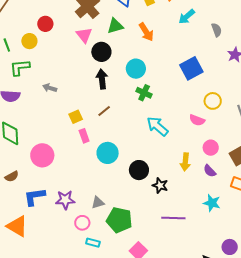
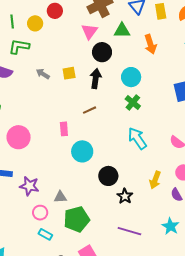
yellow square: (76, 117) -> (69, 73), moved
green pentagon: (119, 220) -> (77, 219), turned 30

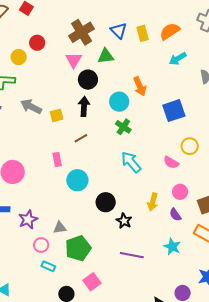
orange arrow: (150, 44) -> (140, 86), moved
yellow square: (69, 73) -> (57, 115), moved
gray arrow: (43, 74) -> (31, 107), size x1.5
purple star: (29, 186) -> (28, 220), turned -30

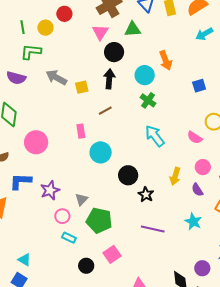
blue square: (174, 111) -> (199, 86), size x0.6
gray triangle: (60, 228) -> (81, 199), turned -40
green pentagon: (78, 248) -> (99, 220), turned 30

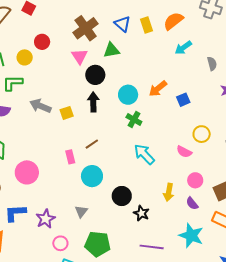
orange arrow: (166, 60) -> (158, 89), moved, turned 78
brown line: (105, 111) -> (92, 144), moved
gray triangle: (81, 199) -> (81, 211), moved
cyan star: (193, 222) -> (191, 235), size x1.4

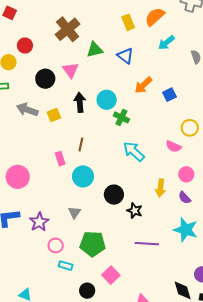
blue triangle: (122, 24) -> (125, 56), moved
pink triangle: (80, 56) -> (71, 70), moved
black circle: (95, 75) -> (45, 79), moved
cyan circle: (128, 95) -> (107, 100), moved
brown line: (92, 144) -> (81, 145), turned -40

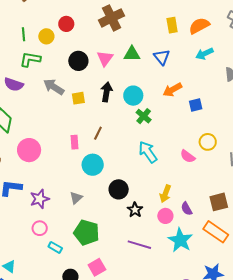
green triangle: (95, 50) -> (132, 54), moved
pink circle: (186, 174) -> (165, 216), moved
pink circle: (56, 245) -> (40, 228), moved

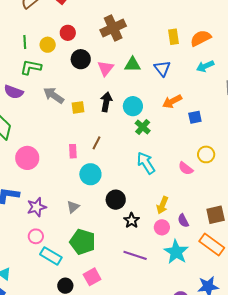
black circle: (78, 61) -> (81, 59), moved
cyan rectangle: (55, 247) -> (51, 256), size x1.5

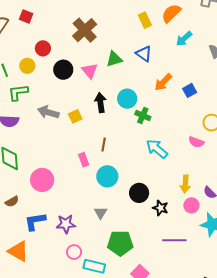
purple star: (37, 207) -> (66, 224), turned 30

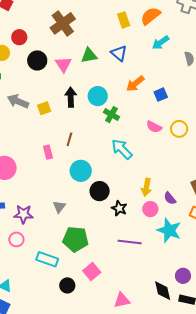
pink semicircle: (196, 142) -> (154, 127), moved
cyan circle: (107, 176) -> (81, 171), moved
pink circle: (74, 252) -> (16, 239), moved

